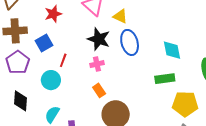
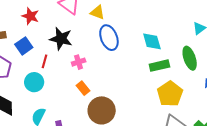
red star: (53, 14) -> (30, 16), turned -30
black star: (99, 39) -> (61, 39), moved
green rectangle: (165, 79) -> (159, 66), moved
yellow pentagon: (185, 104) -> (170, 94), turned -30

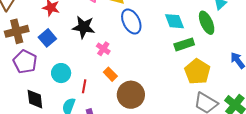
green ellipse: (190, 58) -> (207, 23), moved
red line: (45, 61) -> (84, 86), moved
pink cross: (79, 62) -> (103, 49), turned -32

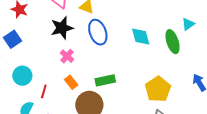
black star: (84, 27) -> (62, 28), moved, turned -30
green rectangle: (184, 44) -> (105, 80), moved

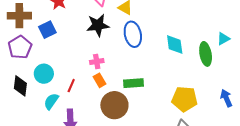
pink cross: (67, 56) -> (97, 61), moved, turned 32
cyan circle: (22, 76) -> (44, 74), moved
yellow pentagon: (158, 89) -> (185, 99), turned 30

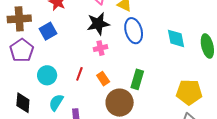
pink cross: (97, 61) -> (100, 48), moved
green rectangle: (134, 83) -> (137, 79), turned -66
black diamond: (20, 86) -> (23, 103), moved
red line: (71, 86) -> (79, 74), moved

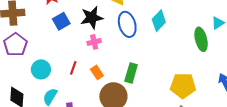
blue square: (48, 31) -> (61, 21), moved
cyan diamond: (176, 38) -> (159, 21), moved, turned 55

